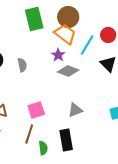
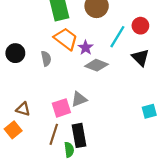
orange trapezoid: (65, 34) -> (66, 39), moved
gray triangle: (75, 110) -> (79, 99), moved
black rectangle: (66, 140) -> (79, 135), moved

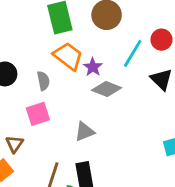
pink square: (61, 108) -> (38, 114), moved
brown triangle: (23, 109) -> (15, 144), turned 48

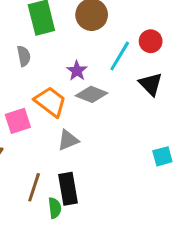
orange trapezoid: (68, 56) -> (50, 102), moved
gray semicircle: (43, 81) -> (24, 56), moved

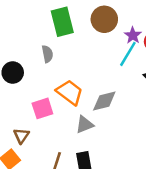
purple star: (77, 71) -> (133, 35), moved
gray diamond: (92, 94) -> (104, 101), moved, turned -35

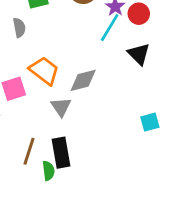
gray triangle: (85, 125) -> (61, 107), turned -42

